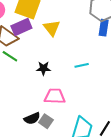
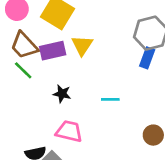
purple rectangle: (21, 27) -> (53, 51), moved

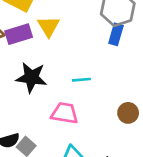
black star: (62, 94) -> (31, 77), size x1.6
pink trapezoid: (69, 131) -> (65, 113), moved

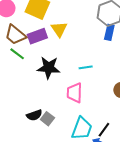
pink trapezoid: (65, 113) -> (75, 93), turned -95

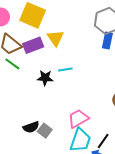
cyan line: (86, 67) -> (65, 70), moved
black star: (49, 68) -> (45, 78), size x0.7
pink trapezoid: (75, 93) -> (78, 119), moved, turned 60

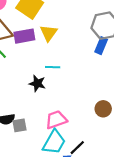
black star: (45, 78) -> (37, 83), moved
gray square: (45, 131) -> (20, 125), turned 32

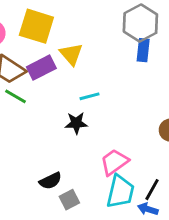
gray square: (20, 125) -> (69, 200), moved

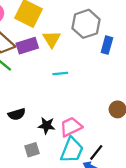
gray hexagon: (140, 23) -> (86, 24), moved
black star: (76, 123) -> (47, 126), moved
black semicircle: (50, 181) -> (17, 114), moved

